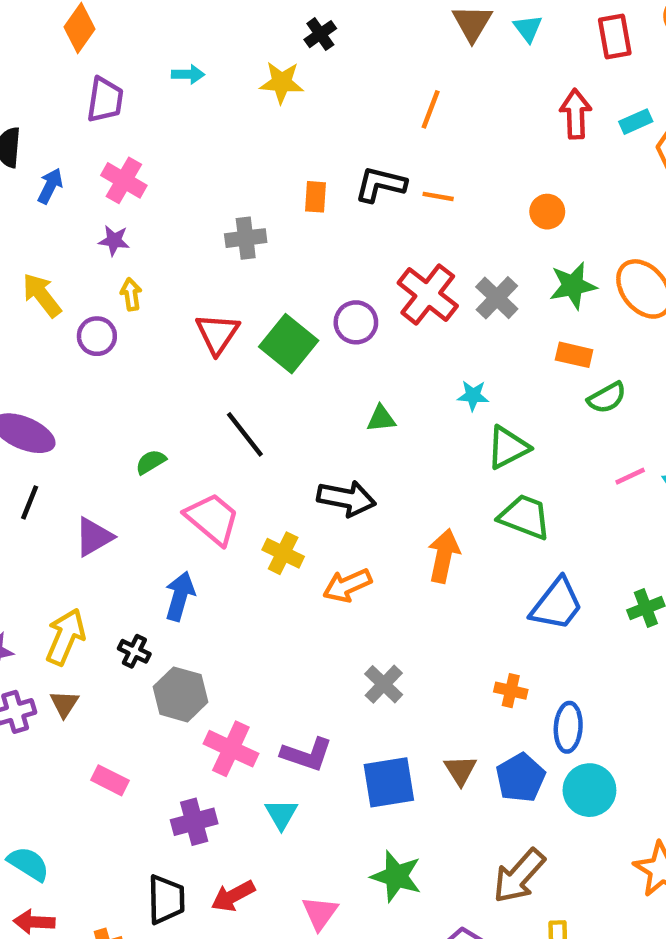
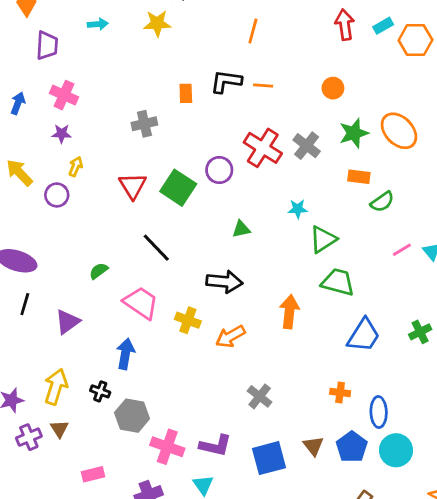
yellow arrow: (131, 294) -> (76, 166), turned 36
pink rectangle: (110, 780) -> (93, 474), turned -35

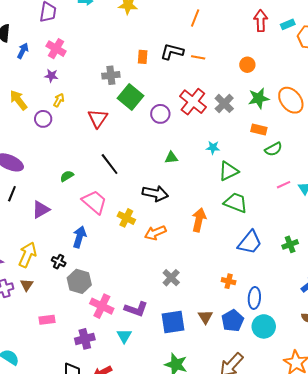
green square: (178, 188) -> (130, 97), moved

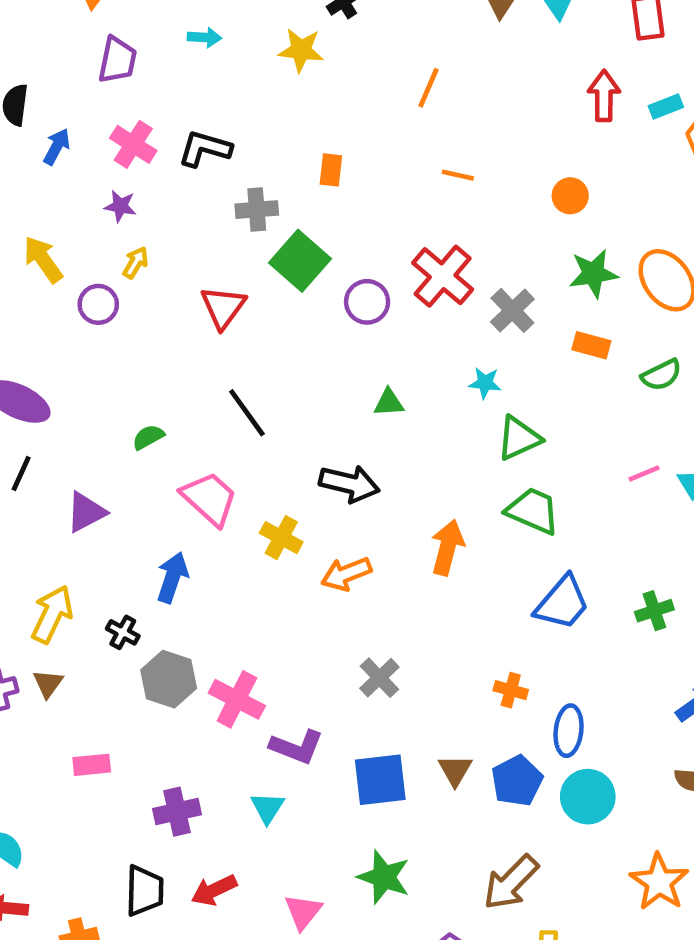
orange line: (195, 18) -> (428, 88), moved
black L-shape: (172, 52) -> (205, 149), moved
gray cross: (224, 103) -> (512, 310), moved
green semicircle: (273, 149) -> (661, 375), moved
pink cross: (102, 306) -> (237, 699), moved

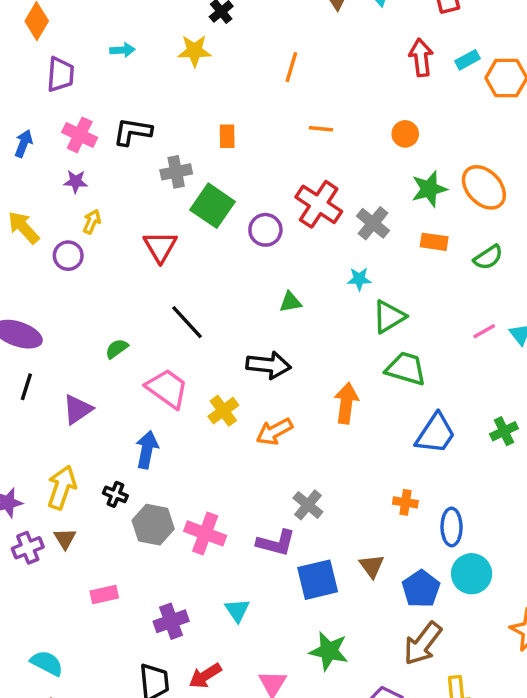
yellow cross: (281, 538) -> (223, 411), turned 32
purple L-shape: (297, 747) -> (276, 543), moved
blue pentagon: (517, 781) -> (421, 589), moved

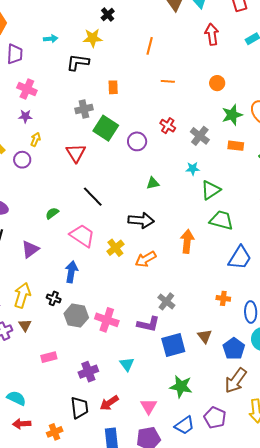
red arrow: (421, 58) -> (212, 34), moved
black L-shape: (133, 132) -> (78, 62), moved
red cross: (319, 204) -> (168, 126), size x0.6

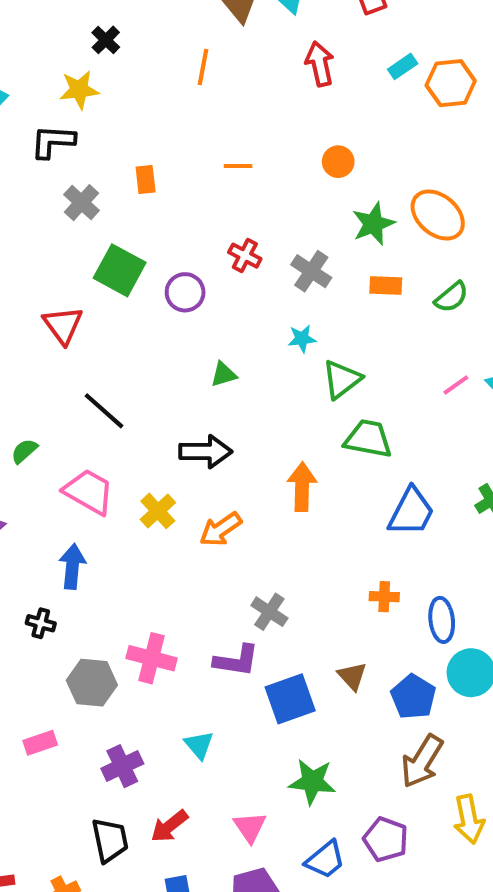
orange line: (150, 46) -> (203, 67), moved
orange rectangle: (113, 87) -> (146, 179), moved
gray cross: (84, 109) -> (82, 203), moved, turned -30
gray hexagon: (76, 316) -> (92, 683), moved

